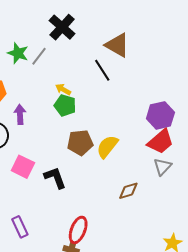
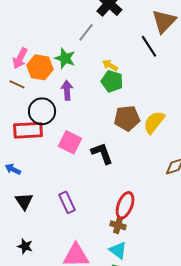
brown triangle: (117, 45) -> (164, 21), turned 44
green star: (18, 53) -> (65, 58), moved

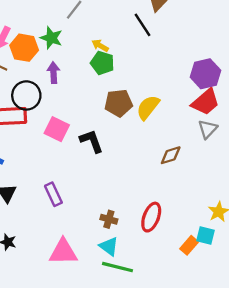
red ellipse: (125, 205) -> (151, 217), moved

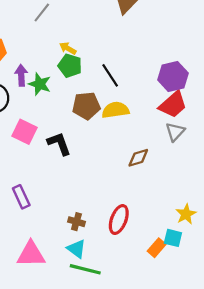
black line: (143, 25) -> (110, 75), moved
green star: (51, 38) -> (40, 84), moved
yellow semicircle: (148, 107) -> (116, 110), turned 44

